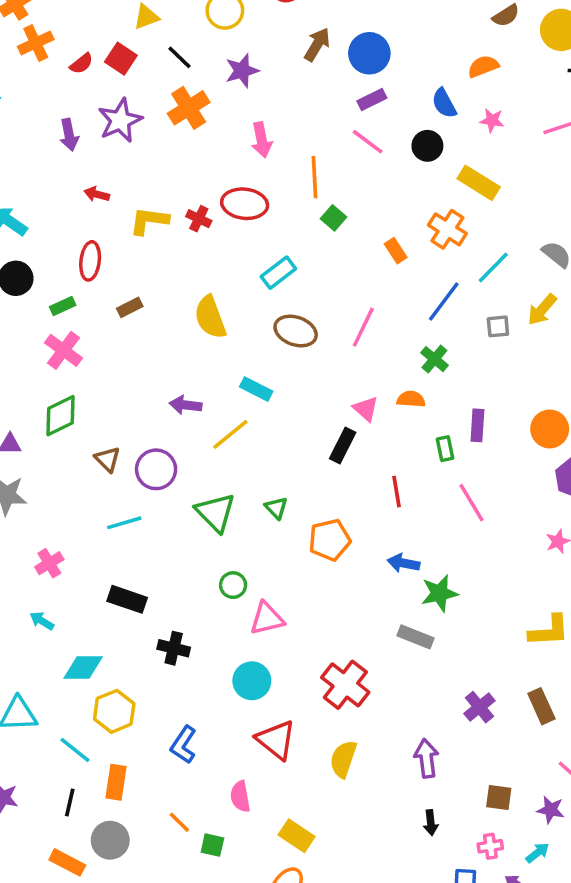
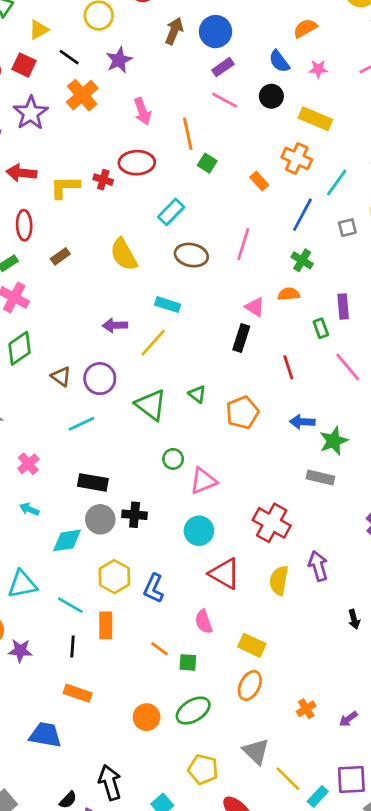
red arrow: (97, 194) -> (21, 173), size x1.5
yellow hexagon: (114, 711) -> (114, 577), moved
purple arrow: (426, 758) -> (318, 566), moved
gray circle: (110, 840) -> (100, 519), moved

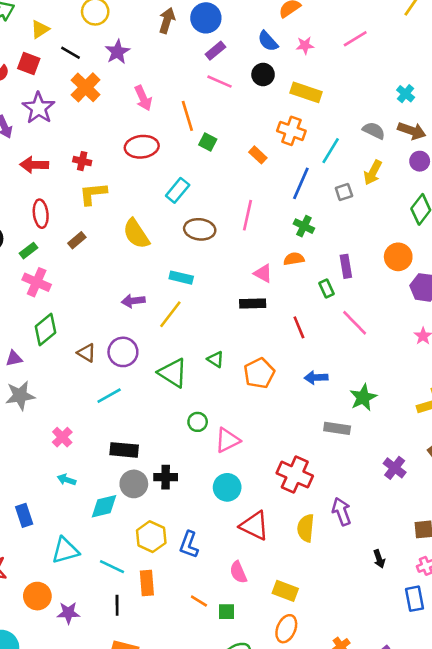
red cross: (103, 180) -> (82, 161), moved
yellow L-shape: (65, 187) -> (93, 194), moved
black rectangle: (241, 338) -> (253, 303), turned 75
green star: (334, 441) -> (363, 397), moved

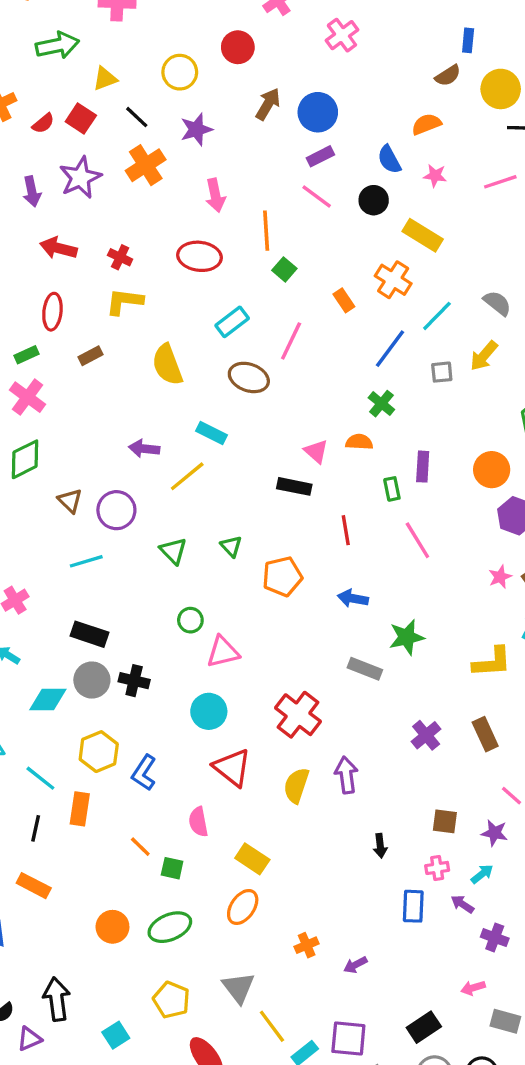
pink line: (248, 215) -> (291, 341), moved
green triangle: (173, 373) -> (173, 551), size x0.7

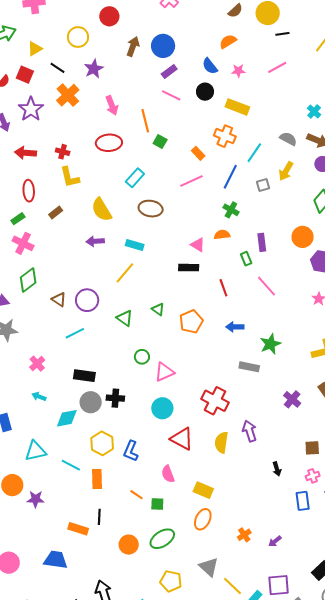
yellow L-shape: (124, 302) -> (70, 177), turned -100
pink line: (291, 341) -> (191, 181), moved, turned 50
purple arrow: (144, 449) -> (95, 241), moved
black line: (36, 828) -> (99, 517), moved

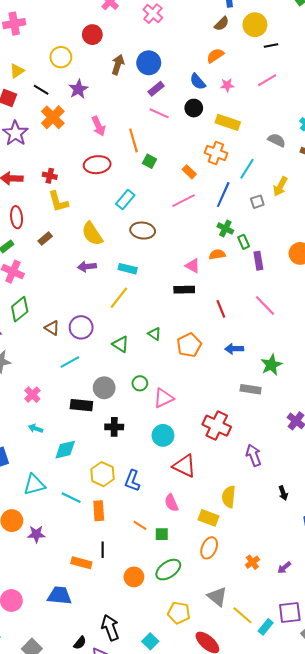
gray semicircle: (288, 139) -> (277, 140), moved
green rectangle: (246, 259) -> (244, 242), moved
gray circle: (91, 402) -> (104, 388), moved
yellow semicircle: (221, 442) -> (229, 497), moved

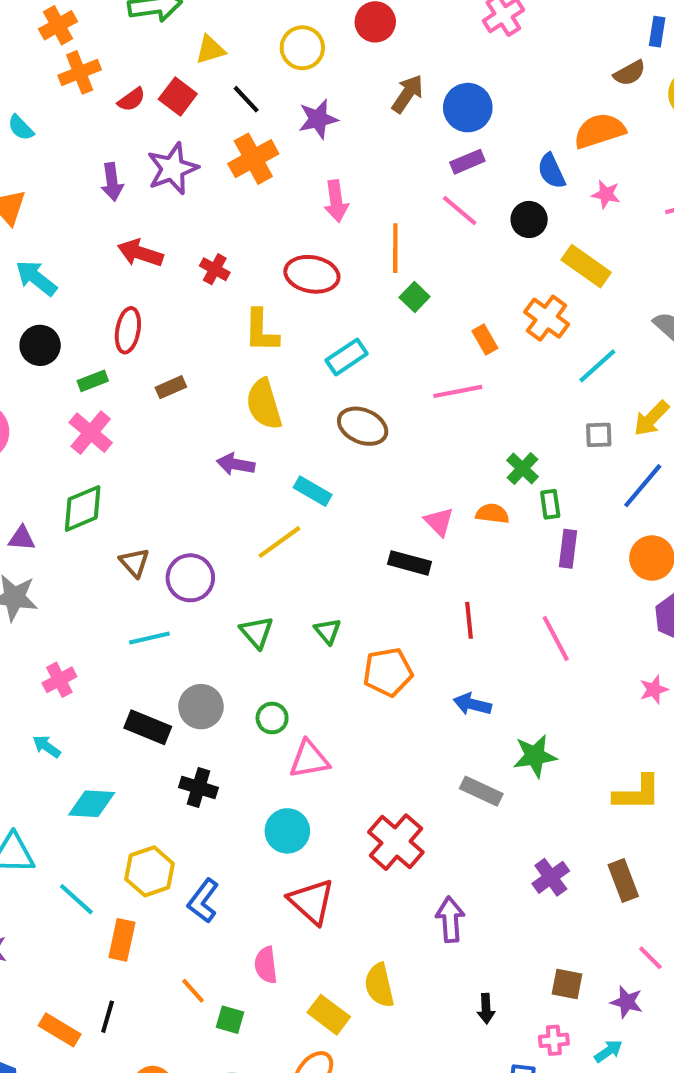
orange semicircle: (215, 56) -> (600, 131), size x1.4
blue line: (223, 195) -> (643, 486), moved
yellow L-shape: (58, 202) -> (261, 331), moved
yellow semicircle: (229, 497) -> (379, 985), turned -35

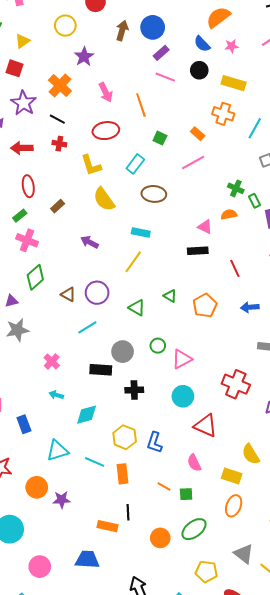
black line: (246, 99) -> (57, 119), moved
green square: (415, 297) -> (160, 138), moved
purple arrow: (236, 464) -> (90, 242), moved, turned 36

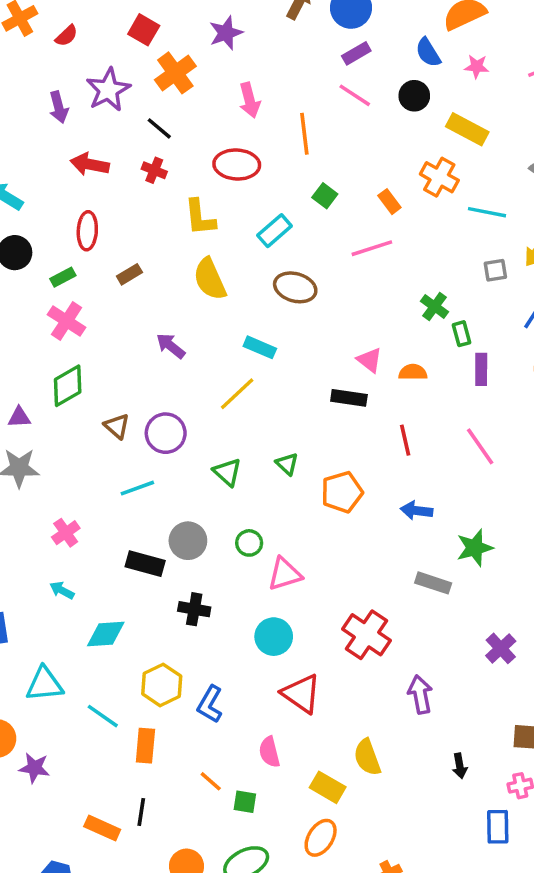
red square: (15, 68) -> (144, 30), moved
cyan line: (255, 128) -> (487, 212), turned 60
orange semicircle: (229, 214) -> (413, 372), moved

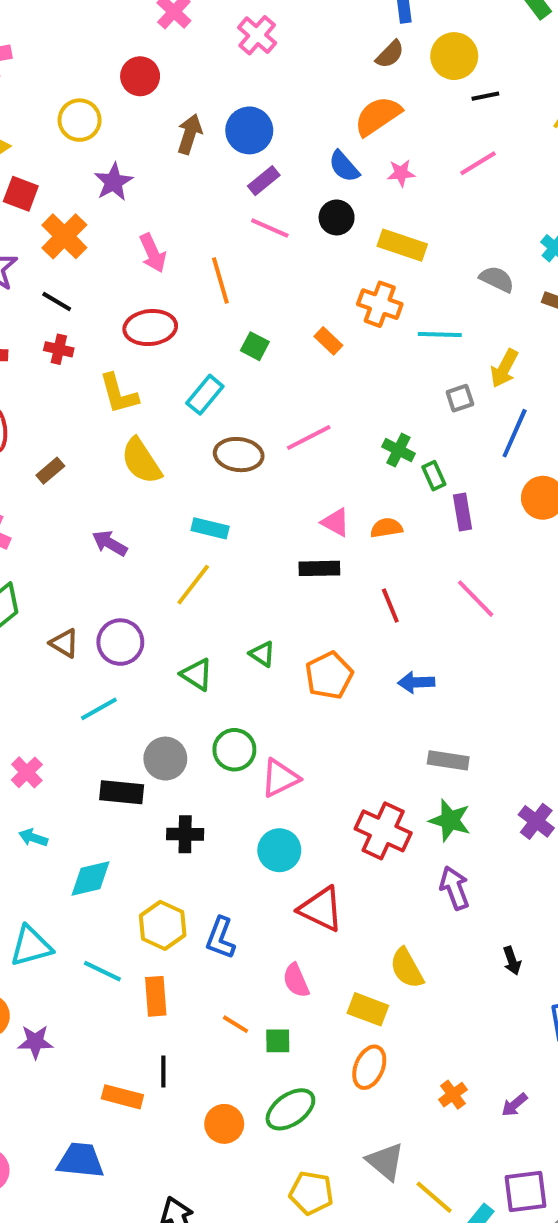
pink line: (372, 248) -> (309, 438), moved
green circle: (249, 543) -> (234, 750), size x1.4
green star: (475, 548) -> (450, 820), moved, turned -30

